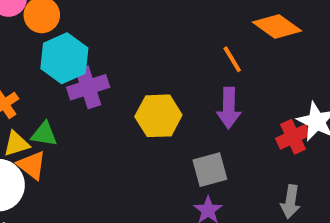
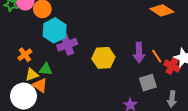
orange line: (232, 59) -> (157, 56), moved
red cross: (293, 137) -> (172, 66), turned -35
gray square: (210, 170) -> (148, 83), moved

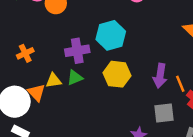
cyan hexagon: (55, 30) -> (111, 35), moved
green triangle: (46, 69) -> (75, 78), moved, turned -40
yellow triangle: (32, 75) -> (54, 81), moved

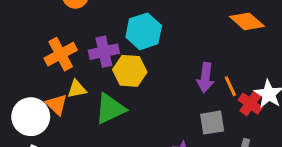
orange cross: (25, 53) -> (61, 54), moved, size x1.5
yellow hexagon: (117, 74) -> (130, 71), moved
green triangle: (75, 78) -> (110, 109), moved, size x1.6

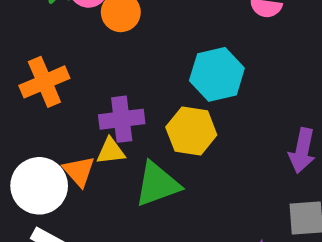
purple cross: (104, 52) -> (122, 119), moved
orange cross: (61, 54) -> (44, 82), moved

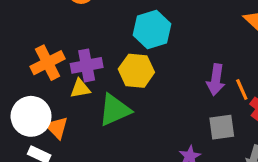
orange cross: (44, 82) -> (48, 63), moved
orange triangle: (79, 171) -> (57, 128), moved

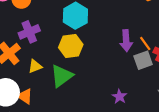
purple cross: (87, 65) -> (29, 32), moved
gray square: (222, 127) -> (143, 60), moved

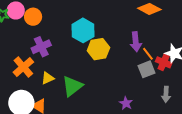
purple arrow: (126, 41) -> (136, 42), moved
yellow hexagon: (71, 46) -> (98, 49), moved

